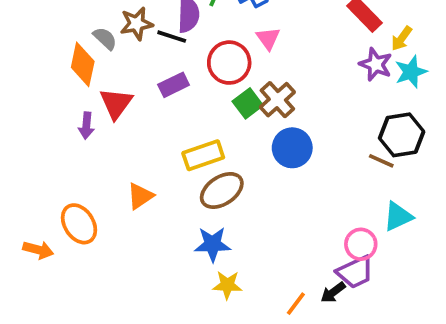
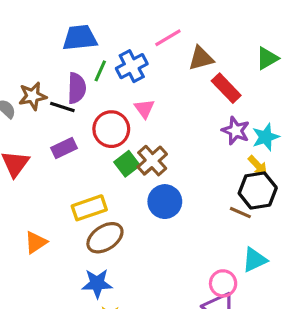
yellow arrow: (402, 38) -> (258, 165), moved, turned -80

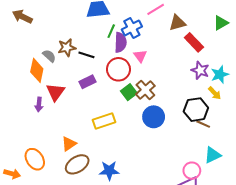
purple semicircle: (77, 88) -> (121, 42), moved
black hexagon: (258, 191) -> (196, 110), moved
brown ellipse: (105, 238) -> (77, 164), moved

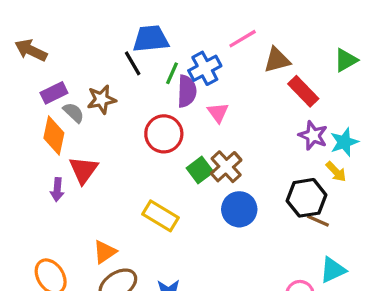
black line: (86, 55) -> (133, 63), moved, turned 42
red circle: (118, 69) -> (164, 134), moved
purple rectangle: (87, 82) -> (54, 93), moved
yellow rectangle: (104, 121) -> (161, 216), turned 50

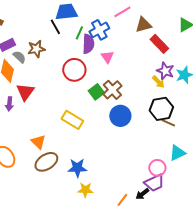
yellow arrow: (336, 172) -> (158, 82), moved
orange triangle: (105, 252) -> (38, 142), turned -42

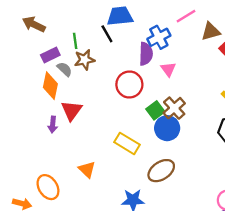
green line: (79, 33) -> (75, 41), moved, turned -32
blue circle: (120, 116) -> (167, 128), moved
brown ellipse: (46, 162) -> (161, 171), moved

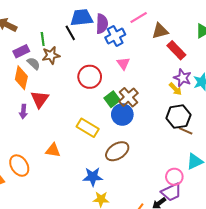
purple semicircle: (146, 54) -> (102, 24), moved
orange triangle: (87, 169) -> (53, 150), turned -35

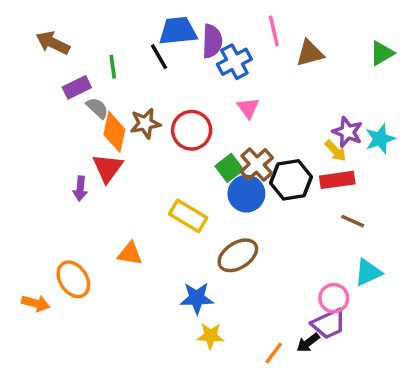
pink line: (139, 18) -> (274, 31), turned -72
red rectangle: (176, 50) -> (337, 180), moved, turned -54
brown star: (51, 55) -> (145, 123), moved
orange diamond: (21, 78) -> (114, 132), moved
black hexagon: (178, 117) -> (291, 180), moved

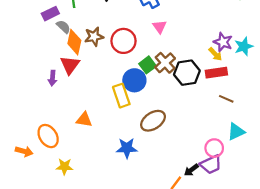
blue circle: (246, 194) -> (134, 80), moved
yellow rectangle: (188, 216) -> (121, 96), turned 40
yellow star: (210, 336) -> (64, 167), moved
black arrow: (308, 343) -> (191, 170), moved

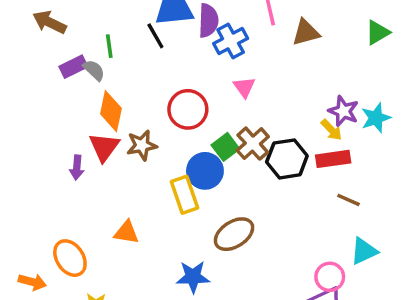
gray semicircle: (63, 27) -> (94, 70), moved
brown star: (94, 37) -> (142, 145), moved

